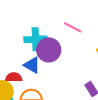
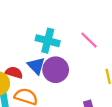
purple circle: (49, 50) -> (56, 70), moved

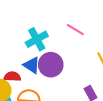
cyan cross: (48, 41) -> (37, 39), turned -30

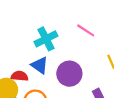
purple circle: (51, 65) -> (69, 74), moved

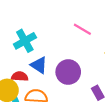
cyan cross: (46, 39) -> (25, 41), moved

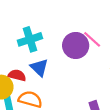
purple circle: (68, 72) -> (76, 45), moved

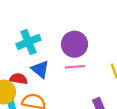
pink line: (92, 39) -> (75, 67), moved, turned -42

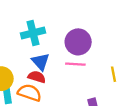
red semicircle: (19, 79) -> (37, 77), moved

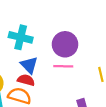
cyan cross: (33, 33) -> (21, 37), turned 30

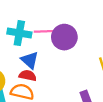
pink line: (63, 66) -> (44, 31), moved

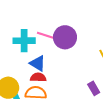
pink line: (44, 31) -> (46, 35), turned 30

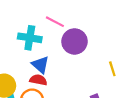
pink line: (46, 35) -> (55, 22), moved

